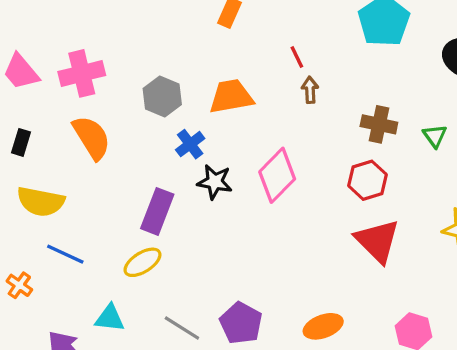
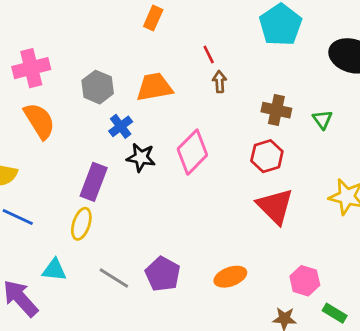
yellow ellipse: (143, 262) -> (81, 224), turned -40

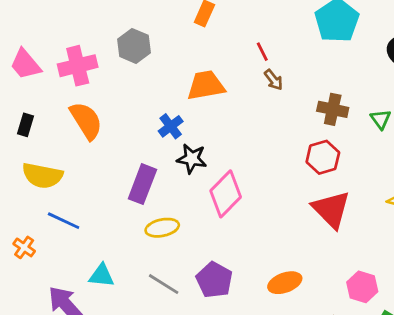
brown arrow: (220, 82) -> (274, 80), turned 145
gray hexagon: (98, 87) -> (134, 46), moved
pink diamond: (192, 152) -> (226, 194), moved
yellow ellipse: (81, 224) -> (162, 228), moved, turned 60

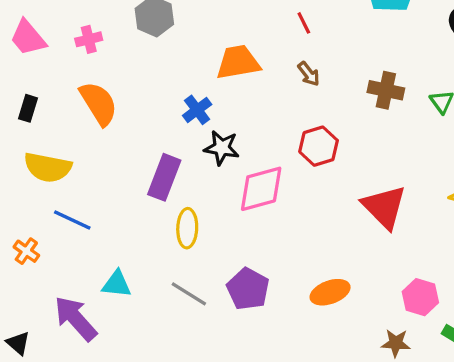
pink cross: (78, 66) -> (89, 39), size x0.6
brown arrow: (274, 80) -> (309, 74), moved
red hexagon: (323, 157) -> (319, 146), moved
pink diamond: (226, 194) -> (261, 189), turned 30
yellow ellipse: (162, 228) -> (187, 228), turned -76

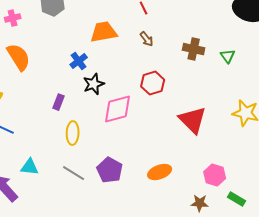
black star: (222, 148) -> (94, 84), turned -30
purple rectangle: (164, 177) -> (59, 102), size x0.6

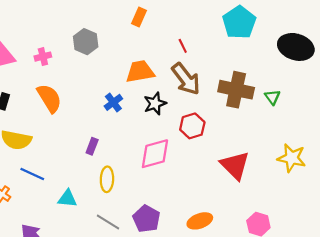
brown arrow: (147, 39) -> (186, 79), size x2.0
brown cross: (194, 49) -> (236, 90), size x1.5
black star: (94, 84) -> (155, 104), moved
cyan triangle: (30, 167) -> (67, 198), moved

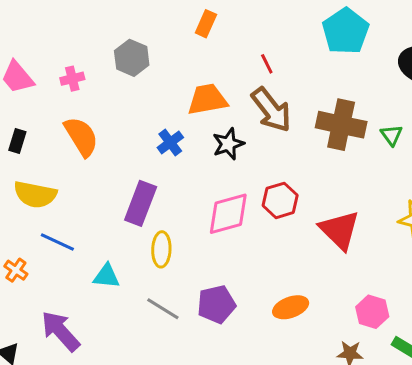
red hexagon: (192, 126) -> (280, 200), moved
purple rectangle: (92, 146) -> (141, 203), size x1.8
purple pentagon: (146, 219) -> (216, 304), turned 30

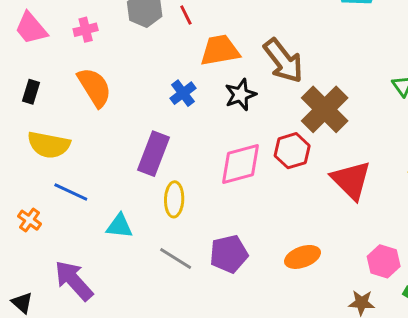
red line: (267, 64) -> (186, 15), moved
brown cross: (341, 125) -> (325, 109), moved, turned 33

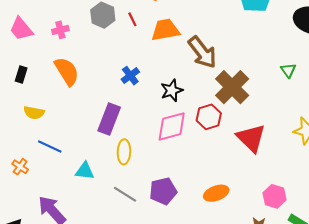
orange trapezoid: (220, 50) -> (165, 30), moved
black star: (241, 95) -> (172, 90), moved
yellow semicircle: (49, 145) -> (34, 113), size x0.7

